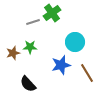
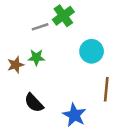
blue star: (61, 65) -> (74, 115), moved, turned -30
brown line: (87, 73) -> (106, 89), turned 36

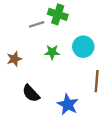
green cross: (63, 16) -> (58, 14), turned -36
green star: (36, 57) -> (52, 52), moved

